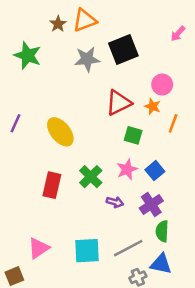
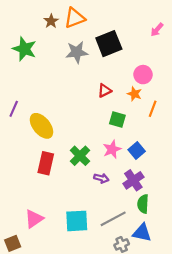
red triangle: (119, 103) -> (105, 91), size x0.6
yellow ellipse: (60, 132) -> (41, 126), moved

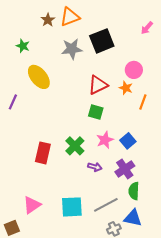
green star: (24, 49) -> (23, 46), size x0.6
red triangle: (105, 91) -> (98, 85), size x1.5
green square: (117, 119) -> (96, 112), moved
yellow ellipse: (41, 126) -> (39, 77), moved

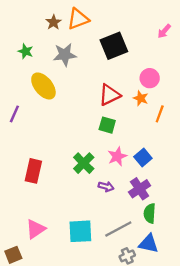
gray star: (72, 49) -> (65, 55), moved
red rectangle: (43, 153) -> (33, 171), moved

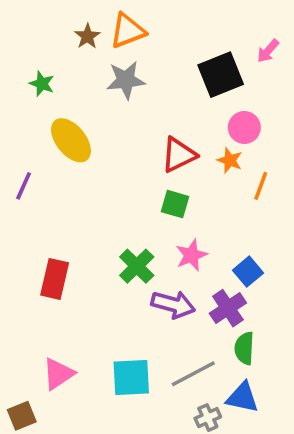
black square: (114, 46) -> (221, 75), moved
gray star: (65, 55) -> (126, 80), moved
blue square: (143, 158) -> (248, 272), moved
purple arrow: (106, 187) -> (173, 304), size x1.6

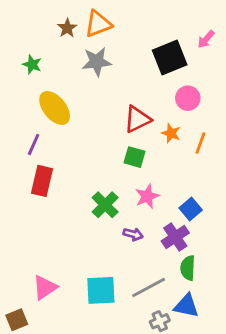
orange star: (230, 160) -> (171, 133), moved
purple line: (24, 186) -> (34, 144), moved
red rectangle: (55, 279) -> (42, 181), moved
purple arrow: (173, 304) -> (133, 234), size x0.6

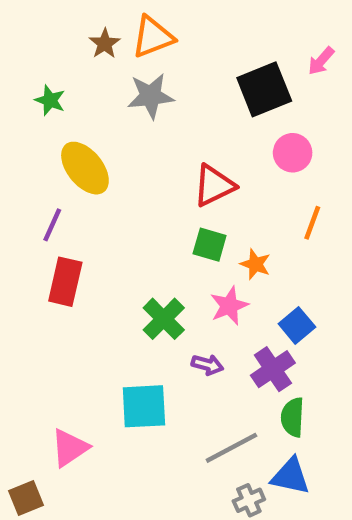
orange star: (171, 133) -> (255, 264), moved
cyan square: (101, 290) -> (144, 406), moved

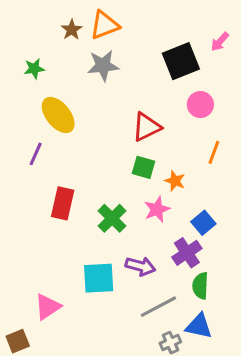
green star: (50, 100) -> (34, 69), turned -30
red rectangle: (65, 282) -> (63, 203), moved
purple arrow: (207, 365) -> (140, 266), moved, size x1.4

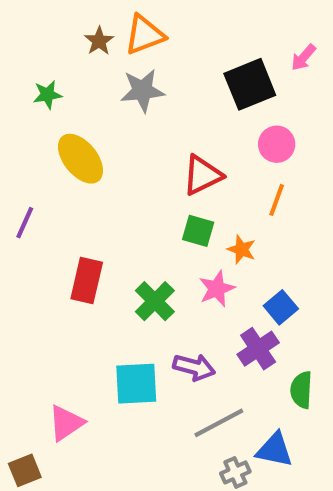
orange line: (214, 152) -> (277, 200), moved
purple line: (36, 154) -> (25, 223), moved
green semicircle: (200, 286) -> (301, 390), moved

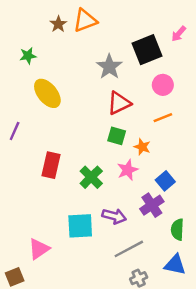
gray star: (142, 91) -> (109, 67), moved, turned -30
orange line: (277, 200) -> (163, 118), turned 48
blue triangle: (275, 450) -> (175, 265), moved

